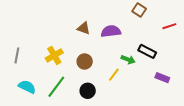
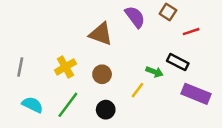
red line: (169, 26) -> (191, 32), moved
brown triangle: (84, 28) -> (101, 34), size x1.5
purple semicircle: (111, 31) -> (135, 17), moved, turned 60
purple rectangle: (162, 78) -> (196, 94), size x1.6

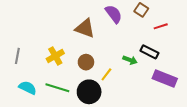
yellow line: (137, 90) -> (106, 74), moved
green line: (68, 105) -> (57, 88), turned 70
black circle: (106, 110) -> (89, 92), size x1.5

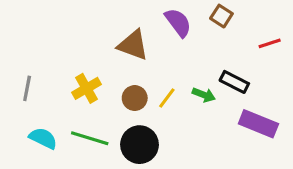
red line: (161, 26) -> (270, 43), moved
yellow line: (106, 74) -> (167, 98), moved

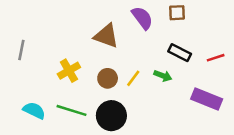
brown square: (221, 16) -> (177, 13), turned -36
red line: (270, 43) -> (216, 58), moved
black rectangle: (234, 82) -> (180, 53), moved
gray line: (27, 88) -> (21, 50), moved

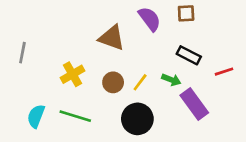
red line: (216, 58) -> (224, 72), moved
purple rectangle: (207, 99) -> (194, 104), moved, turned 32
cyan semicircle: (34, 110) -> (36, 116), turned -95
black circle: (111, 116) -> (137, 119), moved

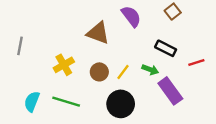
brown square: (186, 13) -> (173, 12), moved, turned -35

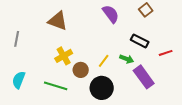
brown triangle: (98, 33) -> (58, 21), moved
yellow cross: (64, 65) -> (64, 56), moved
brown circle: (99, 72) -> (81, 70), moved
cyan semicircle: (32, 102) -> (19, 80), moved

